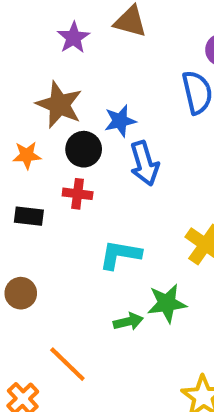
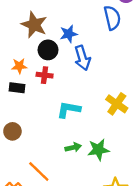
orange star: (27, 155) -> (19, 66), moved
green star: (167, 303) -> (98, 150), moved

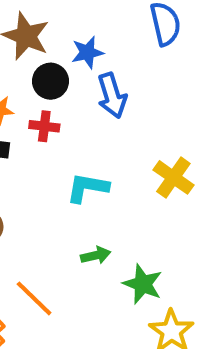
green star: (98, 150) -> (143, 284), moved, turned 30

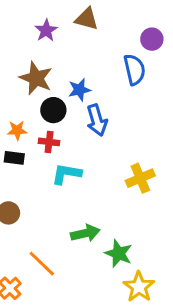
yellow cross: (173, 177) -> (140, 178), turned 32
cyan L-shape: (87, 188) -> (66, 174), moved
green arrow: (96, 255) -> (85, 233), size x1.4

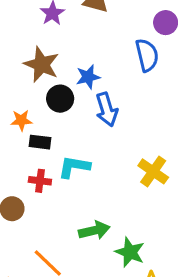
red cross: (49, 142) -> (40, 181), moved
black rectangle: (14, 158) -> (40, 142), moved
yellow cross: (140, 178) -> (153, 171), turned -32

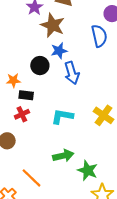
brown star: (42, 64) -> (53, 25), moved
cyan L-shape: (74, 167) -> (62, 116), moved
red cross: (40, 181) -> (22, 114), moved, turned -32

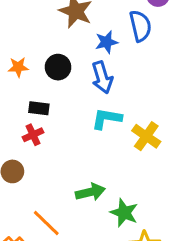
blue star: (59, 51) -> (107, 42), moved
orange star: (13, 80) -> (18, 67), moved
cyan L-shape: (62, 116) -> (107, 119), moved

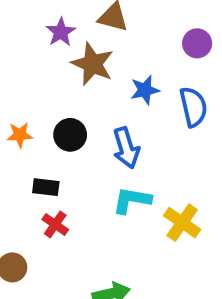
blue semicircle: (140, 26) -> (193, 107), moved
blue star: (107, 42) -> (145, 90), moved
red cross: (33, 135) -> (55, 224), moved, turned -30

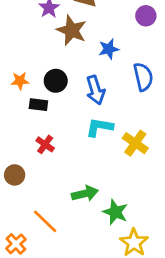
blue semicircle: (193, 107) -> (143, 77), moved
black rectangle: (46, 187) -> (38, 105), moved

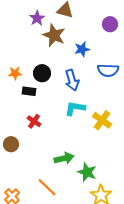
blue semicircle: (143, 77) -> (108, 70), turned 105
orange line: (45, 221) -> (47, 187), moved

